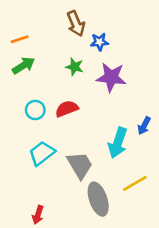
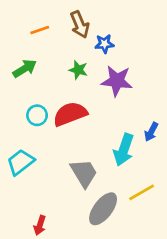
orange line: (20, 39) -> (40, 30), moved
red semicircle: (67, 109) -> (70, 114), size x1.4
cyan trapezoid: (42, 153) -> (21, 162), moved
gray ellipse: (98, 199) -> (103, 209), turned 56

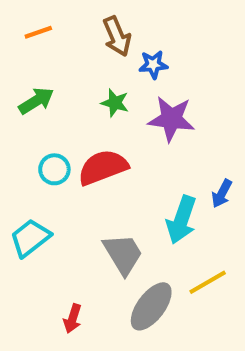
orange line: (40, 30) -> (38, 32), moved
red arrow: (40, 225) -> (73, 319), moved

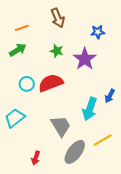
orange line: (38, 32) -> (22, 28), moved
blue star: (153, 65) -> (98, 32), moved
purple star: (171, 119) -> (85, 59), turned 30

